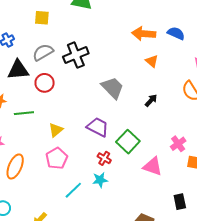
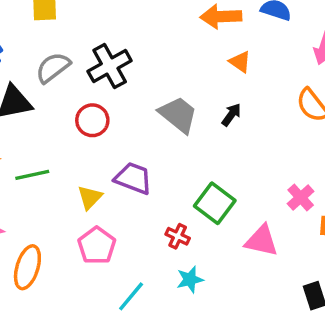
red circle: (45, 83) -> (92, 120), moved
black arrow: (151, 100) -> (231, 115), moved
purple trapezoid: (98, 127) -> (133, 178), moved
cyan star: (100, 180) -> (190, 279), moved

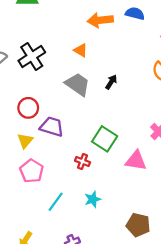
orange triangle: (240, 62) -> (81, 50), moved
red circle: (92, 120) -> (28, 108), moved
cyan star: (190, 279) -> (93, 199), moved

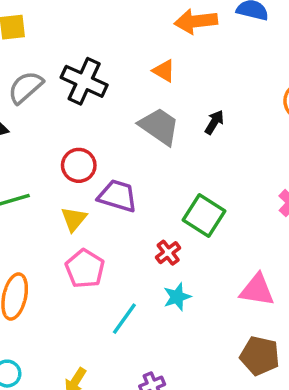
black cross: (32, 57) -> (84, 81), turned -32
red cross: (83, 161) -> (168, 253), turned 32
pink triangle: (136, 161) -> (257, 290), moved
cyan star: (93, 199) -> (177, 297), moved

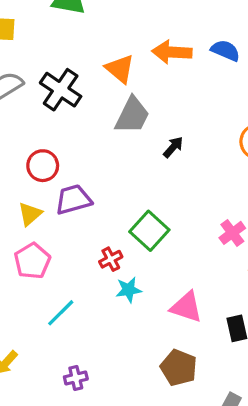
orange triangle: (164, 71) -> (120, 69), moved, size x1.4
gray trapezoid: (159, 126) -> (132, 115), moved, turned 72
purple trapezoid: (117, 196) -> (73, 200), turned -42
cyan star: (177, 297) -> (129, 290), moved

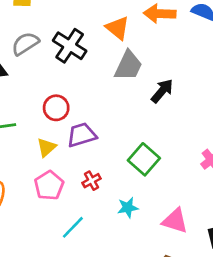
black arrow: (173, 147) -> (162, 91), size x1.4
red cross: (111, 259) -> (91, 181), moved

